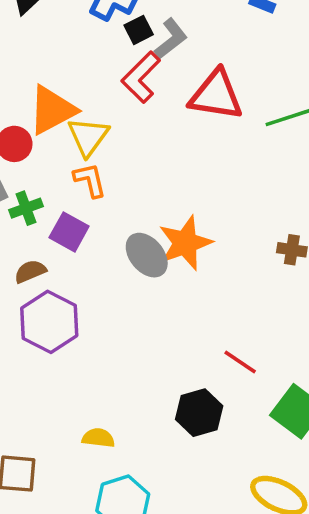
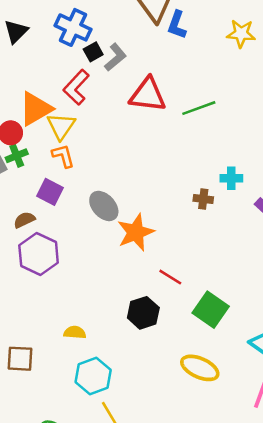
red L-shape: (141, 77) -> (76, 87), moved
green cross: (26, 208) -> (17, 156), moved
orange star: (185, 243) -> (136, 232), moved

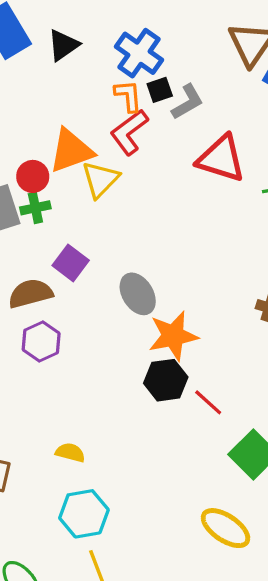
orange L-shape: (63, 156) -> (128, 96), moved
brown semicircle: (24, 220) -> (30, 293), size x1.5
purple hexagon: (39, 254) -> (41, 341), size x0.7
black hexagon: (143, 313) -> (166, 380), moved

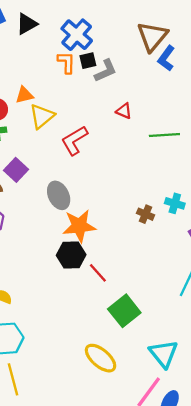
red L-shape: (129, 132) -> (74, 140), moved
orange triangle: (71, 151) -> (24, 95), size x0.6
red triangle: (221, 159) -> (124, 111), size x0.5

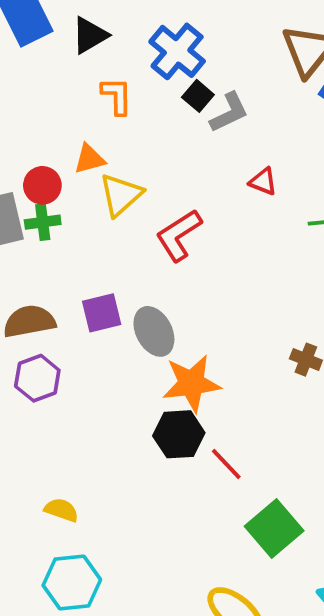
black square: (88, 61) -> (198, 96), turned -35
orange L-shape: (66, 62) -> (117, 96), moved
purple square: (16, 170) -> (102, 313), moved, turned 35

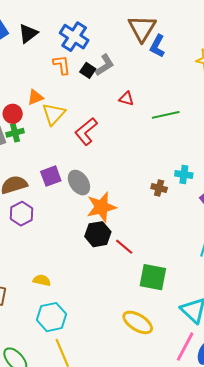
orange L-shape: (117, 96) -> (62, 65), moved
black square: (198, 96) -> (88, 70), moved
green square: (274, 529) -> (153, 277), turned -32

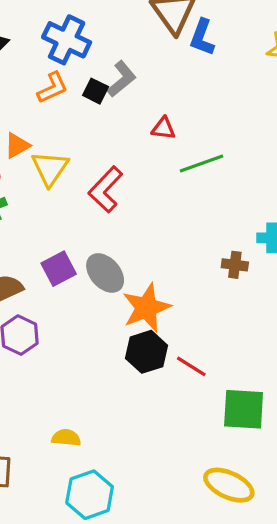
orange L-shape: (62, 65) -> (53, 88), turned 80
green line: (166, 115) -> (201, 163), moved

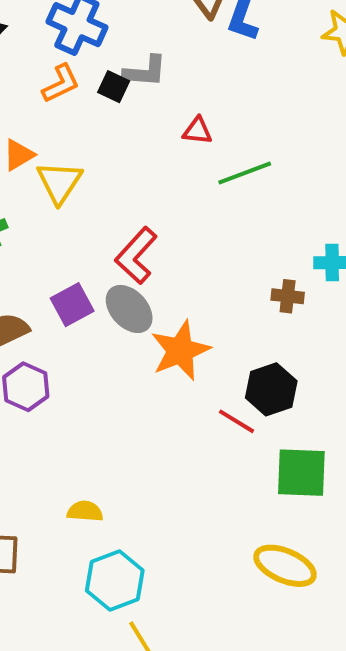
gray L-shape: (122, 79) -> (145, 71), turned 45
red L-shape: (106, 189) -> (136, 256), moved
black hexagon: (146, 352) -> (271, 389), moved

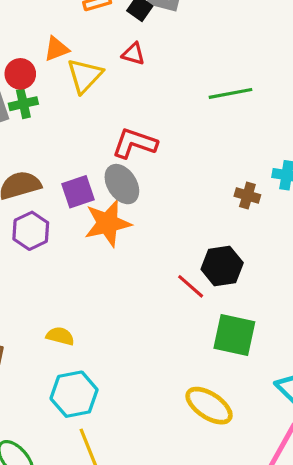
red triangle: (197, 131) -> (133, 54), moved
red L-shape: (136, 256) -> (135, 143), turned 57
purple square: (72, 305) -> (78, 192), moved
orange star: (180, 351) -> (108, 223), moved

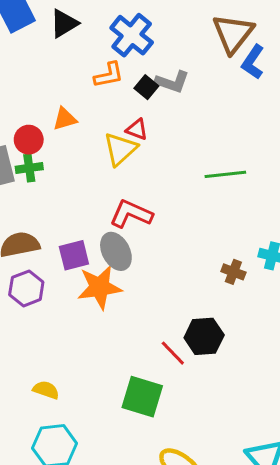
yellow triangle: (85, 76) -> (120, 149), moved
green square: (234, 335) -> (142, 397), moved

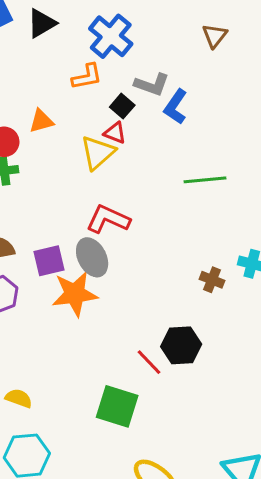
brown triangle: (233, 33) -> (215, 36), size x0.6
blue L-shape: (253, 62) -> (176, 107), moved
black square: (146, 87) -> (122, 106), moved

